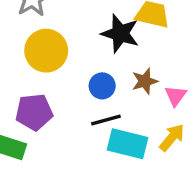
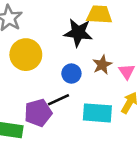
purple pentagon: (34, 112) -> (38, 113), moved
black line: (106, 120) -> (58, 100), moved

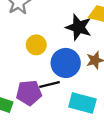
yellow circle: (26, 55) -> (36, 45), moved, size x0.7
blue circle: (71, 74) -> (66, 63), size x1.6

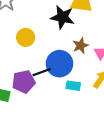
blue circle: (66, 63) -> (59, 64), moved
cyan rectangle: (82, 103) -> (73, 86), size x0.6

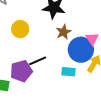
brown star: (81, 46) -> (64, 32), moved
blue circle: (59, 64) -> (81, 50), moved

